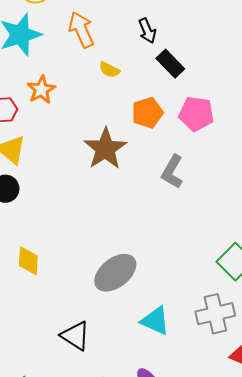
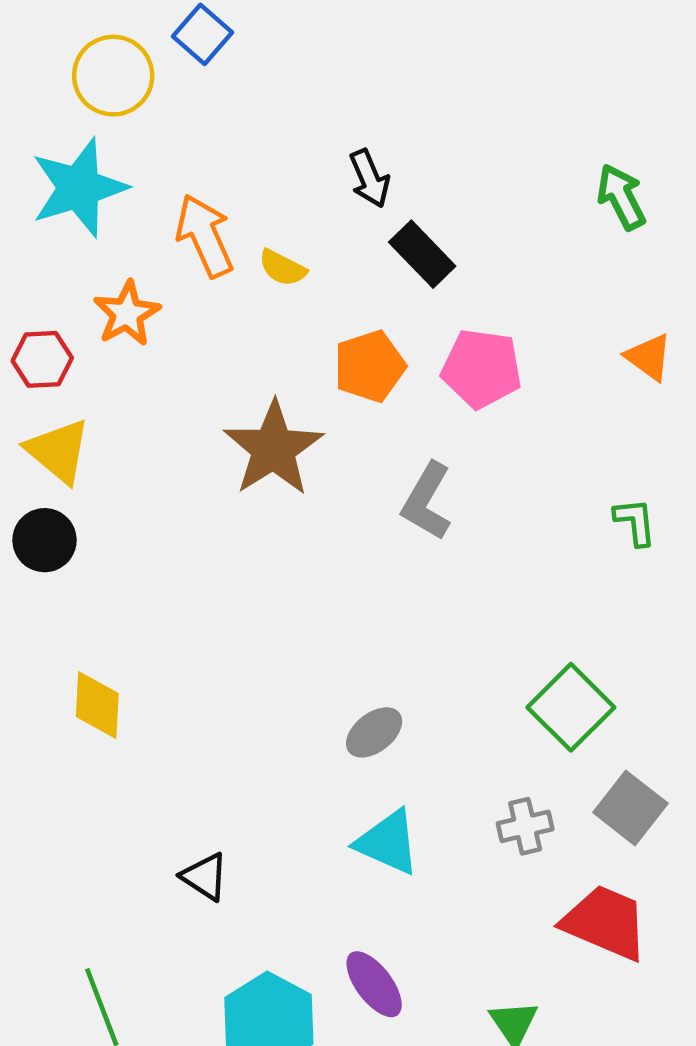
orange arrow: (81, 30) -> (205, 236), moved
gray ellipse: (115, 273) -> (374, 732), moved, size x0.6
gray cross: (215, 314) -> (525, 826), size x0.6
black triangle: (75, 336) -> (205, 877), size x0.7

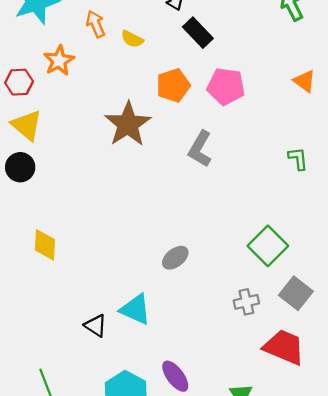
orange arrow: (205, 236) -> (96, 24), size x0.7
cyan triangle: (388, 842) -> (135, 309), moved

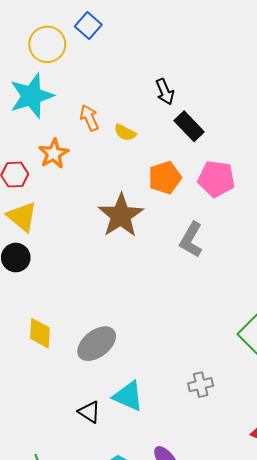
gray ellipse: (175, 258) -> (97, 344), moved, size x1.5
gray cross: (246, 302) -> (201, 385), moved

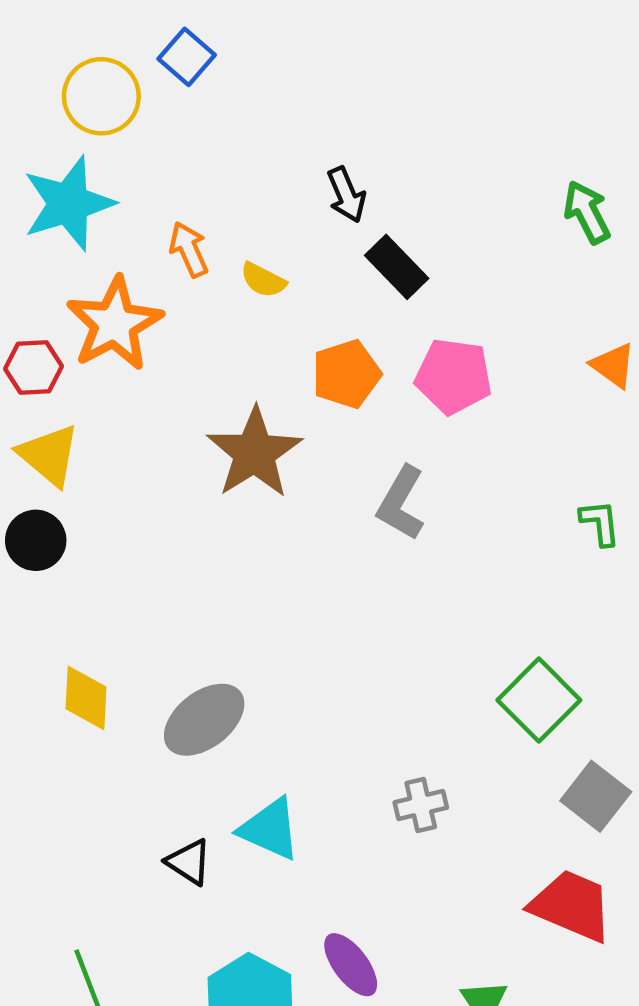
orange star: (54, 154) -> (114, 324), size x1.5

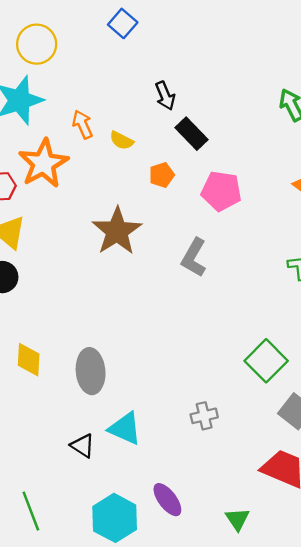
blue square: (187, 57) -> (123, 23), moved
orange pentagon: (346, 374) -> (162, 175), moved, size x0.7
gray ellipse: (204, 720) -> (91, 371), turned -57

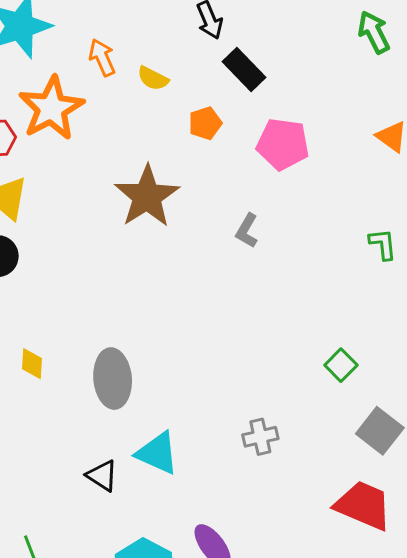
gray L-shape: (194, 258) -> (247, 231), size x0.7
yellow diamond: (29, 360) -> (32, 364), size x0.7
green square: (266, 361) -> (341, 365), size x0.6

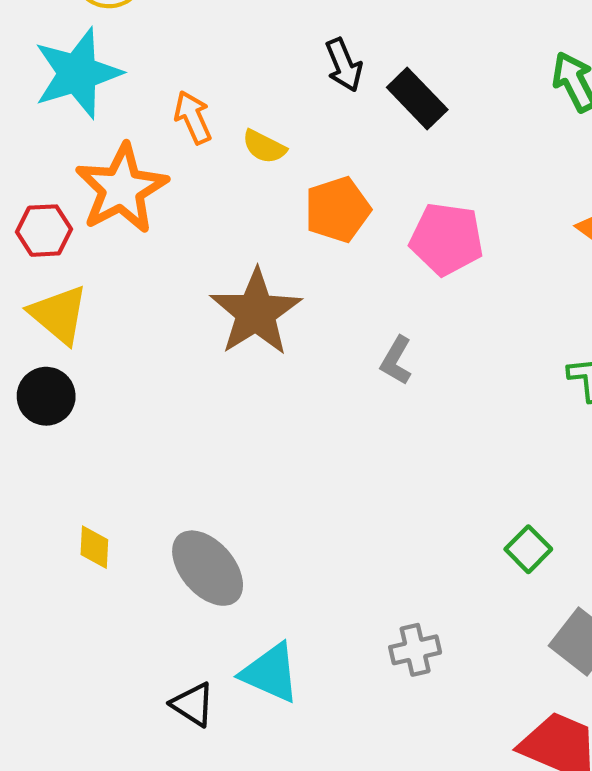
black rectangle: (244, 69) -> (417, 98), moved
orange pentagon: (205, 123) -> (338, 210), size x1.4
gray ellipse: (113, 379) -> (208, 568), turned -36

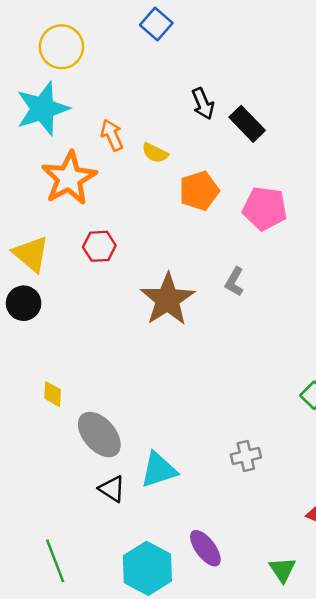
red hexagon: (44, 231) -> (99, 246), moved
brown star: (256, 312) -> (168, 299), moved
gray ellipse: (208, 568) -> (99, 435), moved
cyan triangle: (270, 673) -> (159, 470), turned -42

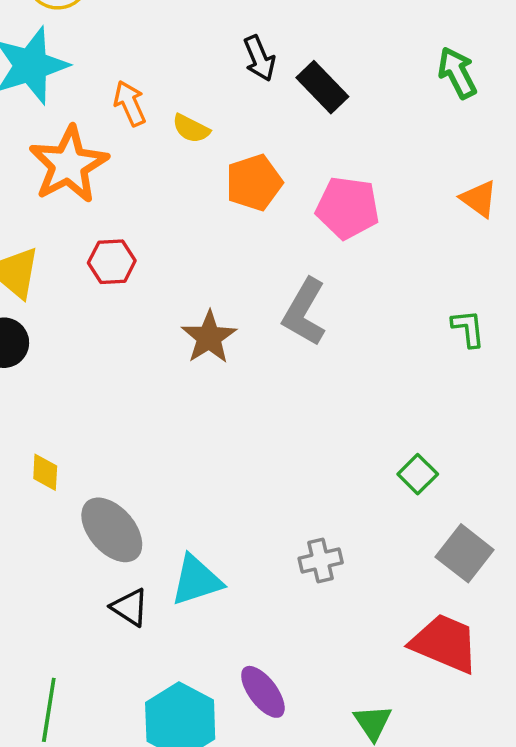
gray L-shape: (234, 282) -> (304, 312), size x1.6
brown star: (168, 299) -> (209, 337), size x0.7
green line: (55, 561) -> (49, 710), turned 30

